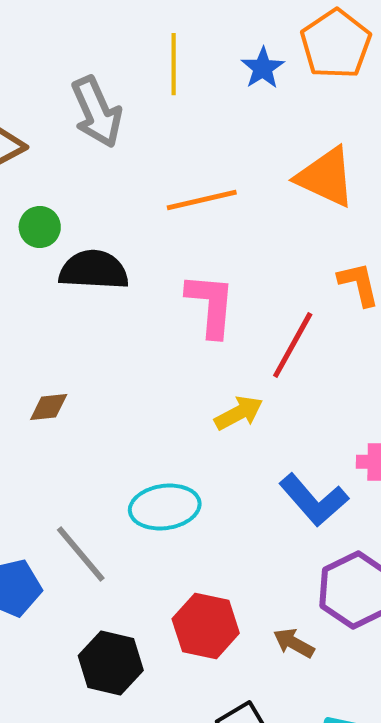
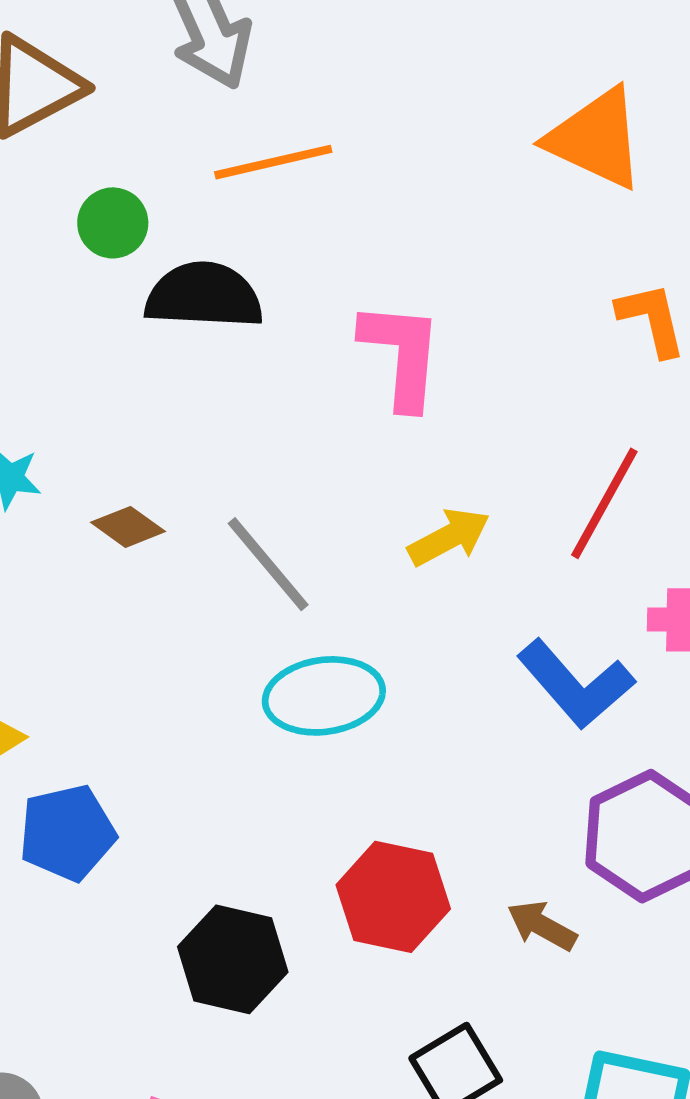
orange line: (202, 200) -> (273, 162), moved
red line: (293, 345) -> (604, 503), moved
brown diamond: (49, 407) -> (128, 527), turned 42
gray line: (81, 554) -> (268, 564), moved

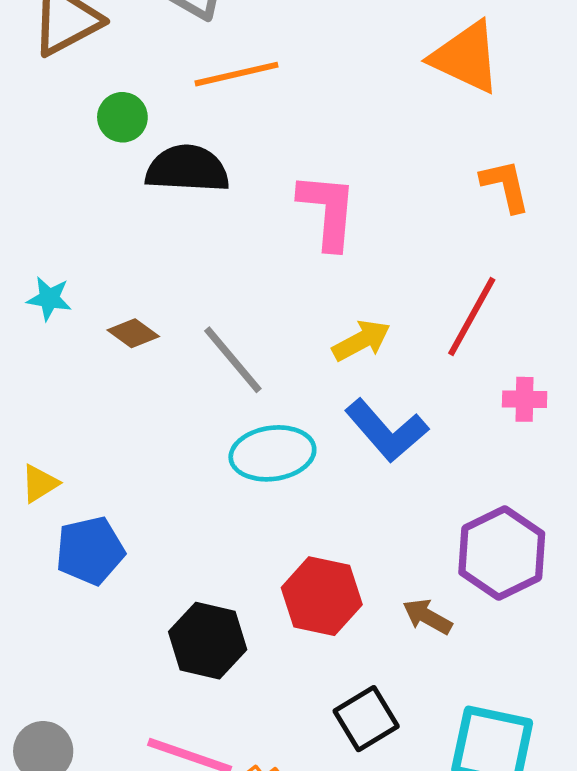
blue L-shape: (576, 684) -> (387, 431), moved

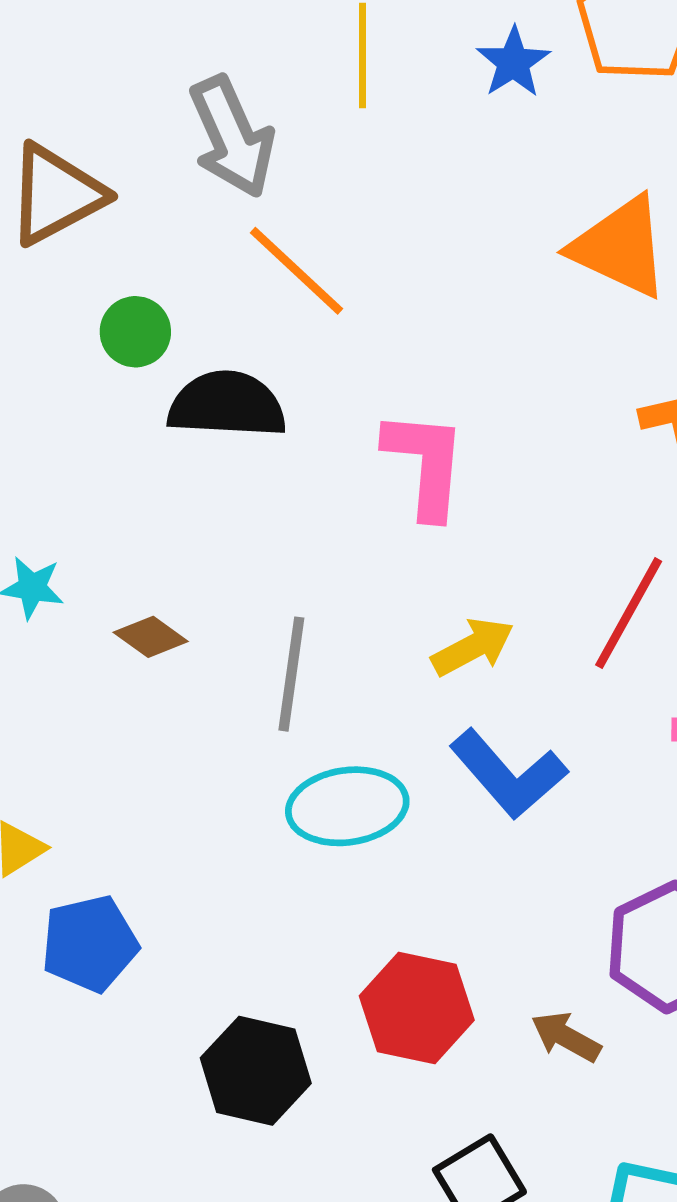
orange line: (236, 74) -> (296, 271), turned 56
gray line: (233, 360) -> (291, 674), turned 48

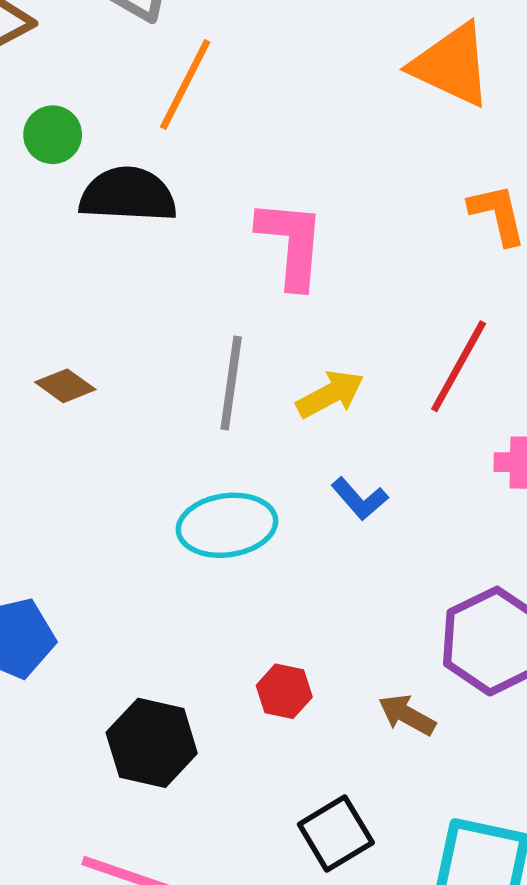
orange line: (296, 271) -> (185, 85), turned 74
gray line: (291, 674) -> (231, 383), moved
blue L-shape: (508, 774) -> (360, 499), size x0.6
red hexagon: (417, 1008) -> (284, 691), size x0.6

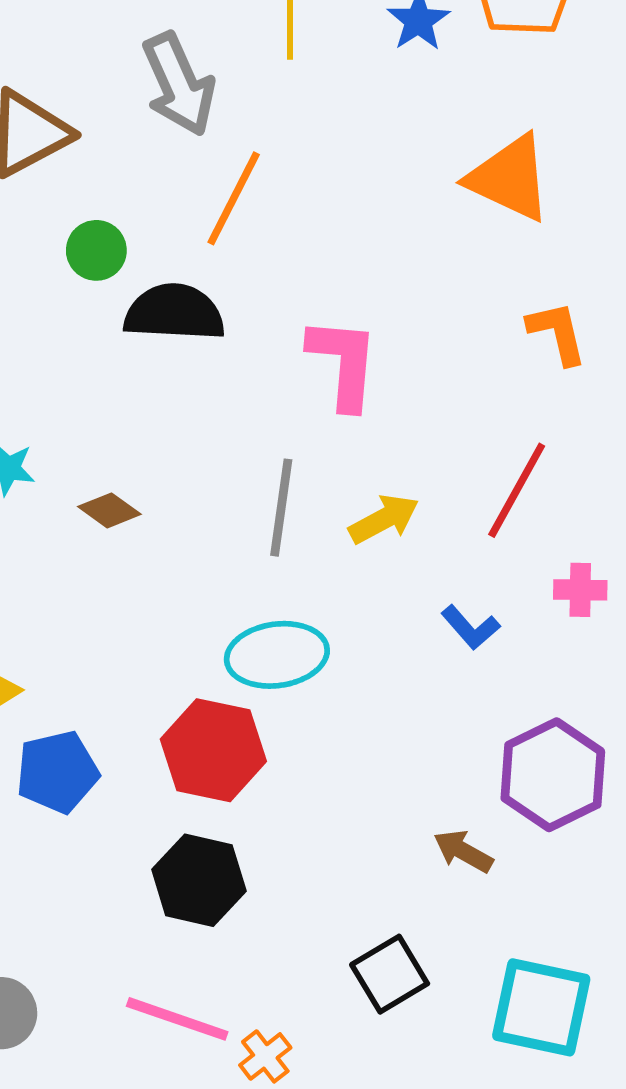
blue L-shape: (360, 499) -> (470, 627), moved
red hexagon: (284, 691) -> (213, 750), moved, size x1.8

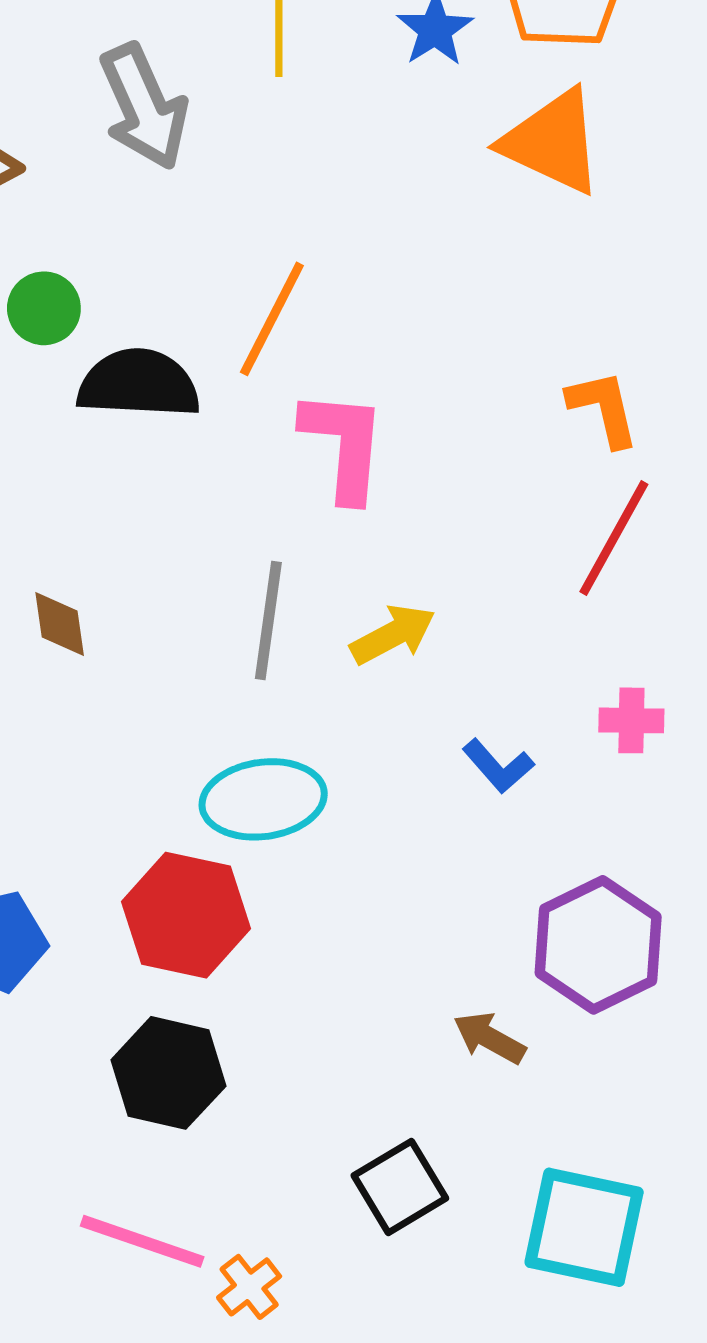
orange triangle: (509, 178) -> (552, 142), moved
orange line: (234, 198) -> (272, 319), moved
red line: (517, 490) -> (614, 538), moved
brown diamond: (109, 510) -> (60, 624), turned 46

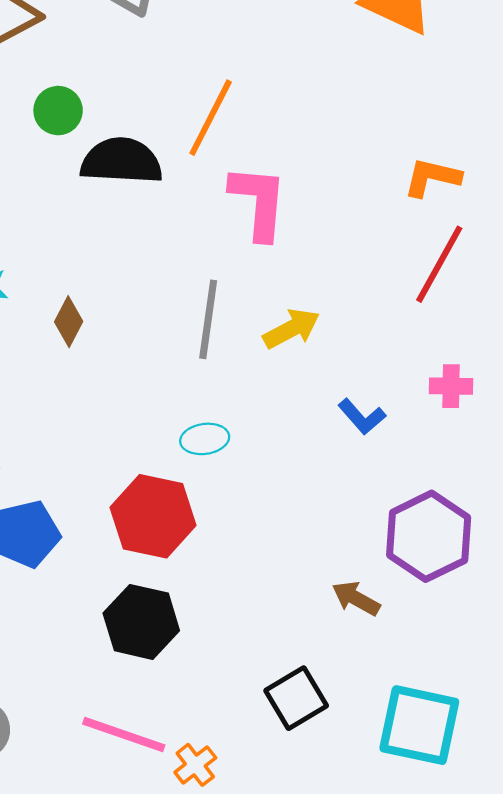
orange L-shape: (603, 408) -> (432, 177), turned -64
brown diamond: (60, 624) -> (69, 322), turned 36
cyan ellipse: (263, 799) -> (205, 439), size x0.6

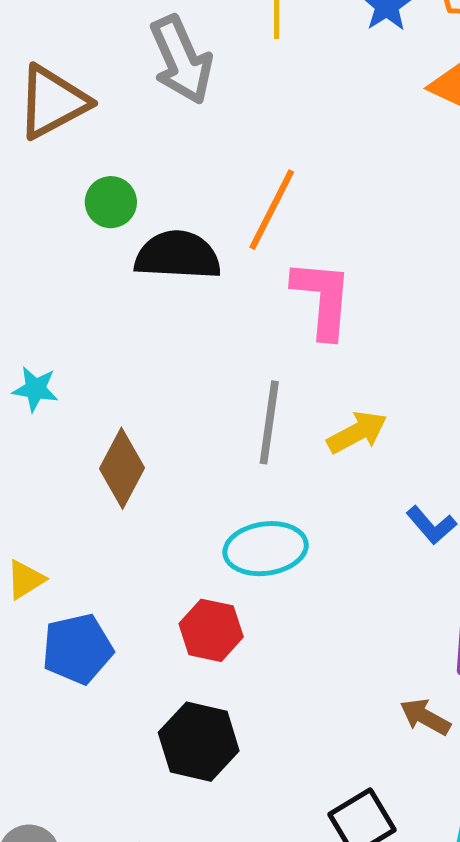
brown diamond: (69, 322) -> (122, 468), moved, size x1.5
cyan ellipse: (205, 439) -> (266, 549), size x1.6
red hexagon: (153, 516) -> (211, 630), size x0.7

